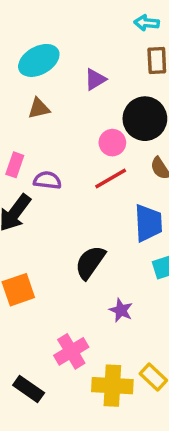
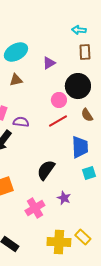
pink cross: (71, 351) -> (35, 208), moved

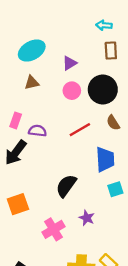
pink circle: (59, 100) -> (72, 91), moved

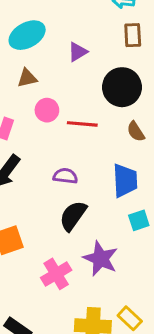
pink circle: (72, 91) -> (47, 110), moved
red line: (80, 130) -> (82, 124), moved, turned 35
purple semicircle: (37, 131) -> (65, 176), moved
purple star: (87, 218) -> (101, 259), size x1.6

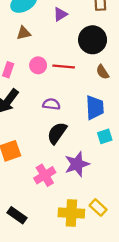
pink circle: (47, 110) -> (38, 65), moved
purple star: (101, 259) -> (77, 164), turned 30

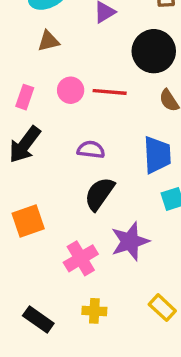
yellow cross: (71, 213) -> (94, 311), moved, size x0.6

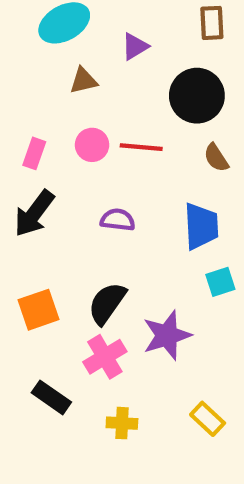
brown triangle: (49, 41) -> (83, 81), moved
black semicircle: (99, 194) -> (107, 303), moved
black rectangle: (38, 319) -> (51, 397), moved

